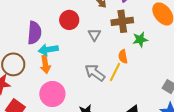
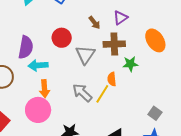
gray triangle: (94, 35) -> (85, 55), size x1.5
orange arrow: (45, 64) -> (44, 89), moved

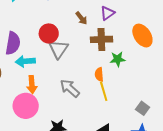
gray triangle: (85, 55) -> (58, 49), moved
yellow line: (102, 94) -> (104, 91), moved, turned -48

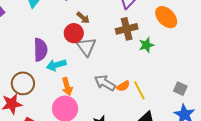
brown arrow: (81, 18) -> (83, 18), moved
orange semicircle: (99, 74) -> (123, 86), moved, turned -104
yellow line: (104, 91) -> (139, 90), moved

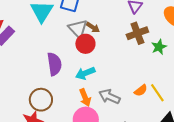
gray triangle: (86, 47) -> (78, 29), moved
cyan arrow: (56, 65) -> (85, 73), moved
gray arrow: (105, 83) -> (109, 97), moved

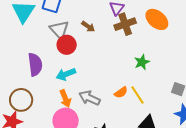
brown arrow: (93, 27) -> (88, 26), moved
brown cross: (137, 33) -> (125, 24), moved
green star: (159, 47) -> (142, 62), moved

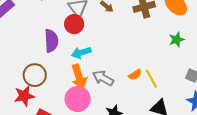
red circle: (67, 45) -> (74, 24), moved
green star: (142, 62) -> (177, 40), moved
orange arrow: (65, 99) -> (79, 77), size x1.4

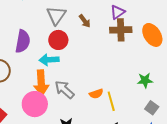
red circle: (74, 24) -> (58, 40), moved
green star: (177, 40) -> (145, 80), moved

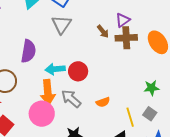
brown arrow: (85, 21) -> (103, 31), moved
red circle: (58, 40) -> (78, 71), moved
yellow line: (111, 101) -> (130, 117), moved
gray square: (152, 108) -> (150, 114), moved

